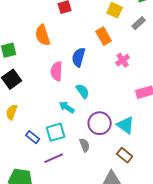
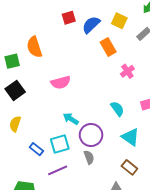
orange semicircle: (43, 35) -> (34, 47), moved
blue semicircle: (79, 57) -> (91, 25), moved, turned 30
pink semicircle: (57, 71) -> (61, 82), turned -108
cyan semicircle: (83, 91) -> (117, 109), moved
purple circle: (100, 123) -> (91, 135), moved

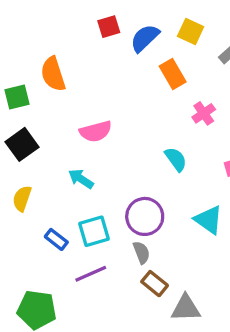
cyan semicircle: (117, 109) -> (176, 159), moved
cyan arrow: (71, 119) -> (81, 179), moved
brown rectangle: (129, 167) -> (155, 284), moved

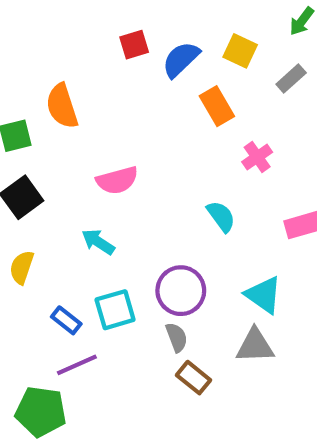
purple line: (91, 274) -> (77, 365), moved
gray triangle: (186, 308) -> (255, 346), moved

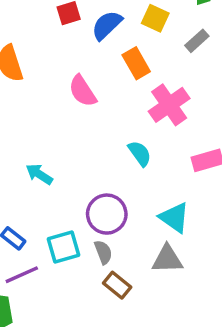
pink cross: (257, 157) -> (169, 105), size x1.6
pink semicircle: (117, 180) -> (82, 91), moved, turned 72
cyan square: (115, 310) -> (63, 247), moved

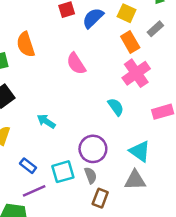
orange rectangle: (136, 63) -> (130, 42), moved
brown rectangle: (117, 285) -> (100, 198), turned 72

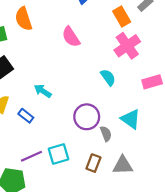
blue rectangle: (28, 166) -> (26, 116), moved
cyan square: (63, 172) -> (59, 154), moved
gray semicircle: (91, 175) -> (106, 134), moved
gray triangle: (135, 180) -> (123, 165), moved

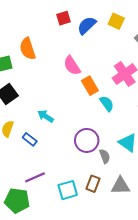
orange rectangle: (122, 17) -> (90, 86), moved
cyan square: (59, 154) -> (68, 190), moved

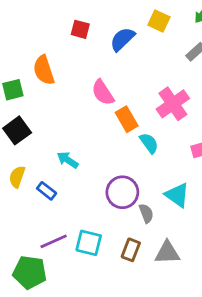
red square: (63, 18) -> (80, 29), moved, turned 32
yellow square: (116, 21) -> (159, 21), moved
cyan square: (68, 190) -> (89, 243), moved, turned 30

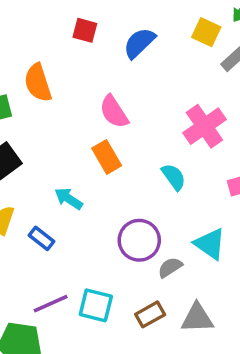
yellow square: (159, 21) -> (206, 32), moved
orange rectangle: (127, 119) -> (107, 157), moved
gray semicircle: (146, 213) -> (170, 267), turned -102
brown rectangle: (131, 250) -> (150, 314), turned 40

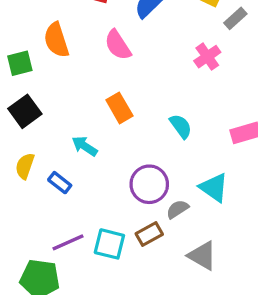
pink semicircle: (114, 112) -> (118, 45), moved
pink cross: (204, 126) -> (207, 57), moved, size x0.7
brown rectangle: (150, 314) -> (149, 234), moved
gray triangle: (197, 318) -> (202, 256), turned 32

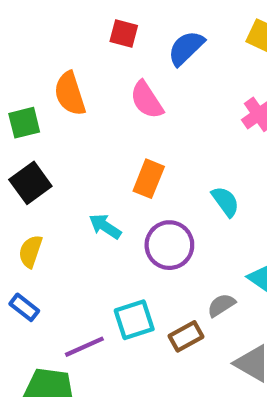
orange rectangle: (119, 108) -> (149, 179), turned 52
blue rectangle: (60, 183) -> (24, 307), moved
purple circle: (149, 184) -> (169, 245), moved
cyan square: (109, 244) -> (134, 320), moved, turned -32

